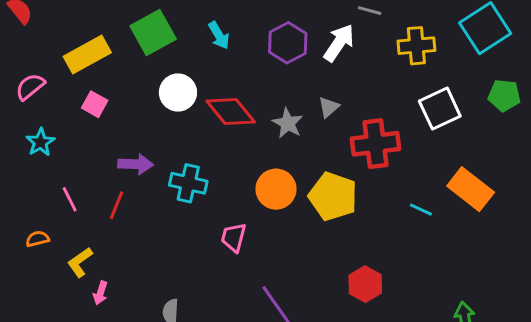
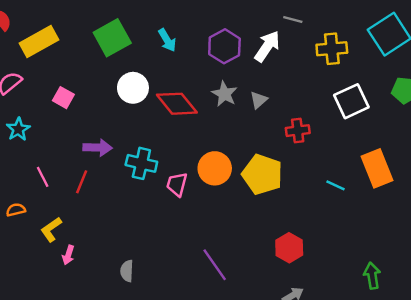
yellow rectangle: (87, 54) -> (39, 41), moved
gray star: (288, 123) -> (224, 94), moved
red cross: (375, 144) -> (298, 131), size x0.6
orange rectangle: (471, 189) -> (377, 168), turned 30
pink trapezoid: (234, 237) -> (177, 184), moved

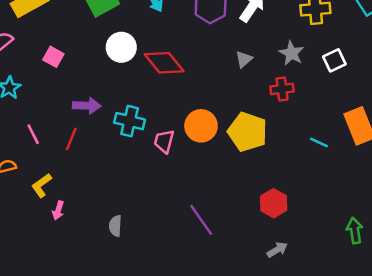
gray star: (224, 94) -> (292, 53), moved
white square: (351, 101) -> (334, 60), size x0.7

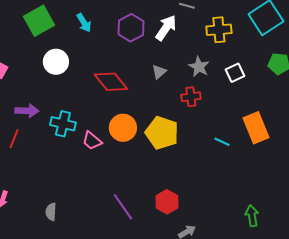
red diamond: (164, 63) -> (111, 82), moved
pink trapezoid: (164, 141) -> (92, 141), turned -65
red hexagon: (274, 203) -> (167, 202), moved

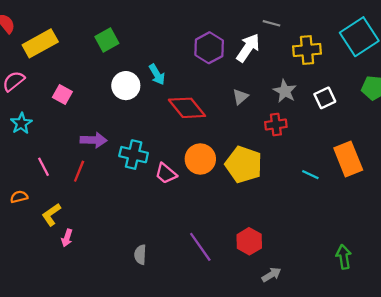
green square: (39, 21) -> (107, 40), size x0.7
cyan arrow: (84, 23) -> (157, 74), moved
gray semicircle: (51, 212) -> (140, 255), moved

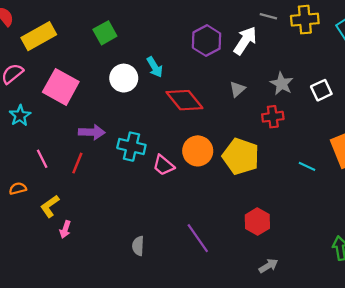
yellow cross: (307, 50) -> (305, 20), moved
pink square: (62, 94) -> (61, 87), size x1.8
red hexagon: (249, 241) -> (257, 222), moved

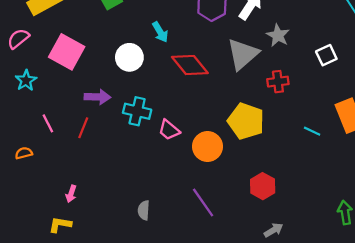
white circle: (124, 78) -> (129, 57), moved
gray star: (282, 84) -> (278, 35), moved
gray triangle: (237, 89) -> (243, 54), size x2.0
orange circle: (198, 151) -> (208, 146), moved
yellow L-shape: (50, 206) -> (60, 225), moved, turned 45

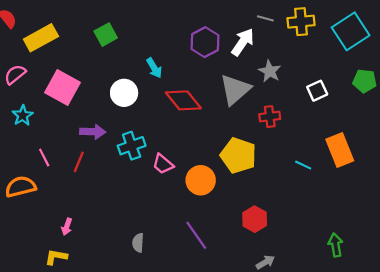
cyan cross: (137, 111) -> (132, 146), turned -32
orange semicircle: (24, 153) -> (20, 187), size x1.8

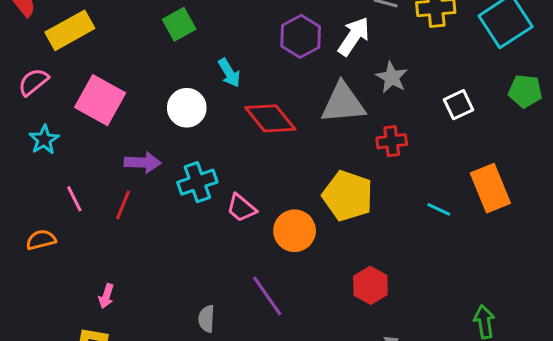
green square: (106, 35) -> (179, 24), moved
gray triangle: (235, 90) -> (343, 103), turned 36
orange semicircle: (20, 187) -> (41, 240), size x0.7
purple line: (196, 235) -> (267, 296), moved

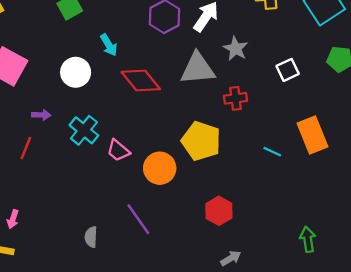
purple arrow: (143, 162) -> (41, 115), size x0.7
cyan cross: (197, 182) -> (84, 130), turned -32

